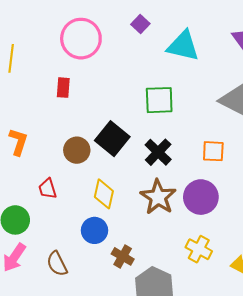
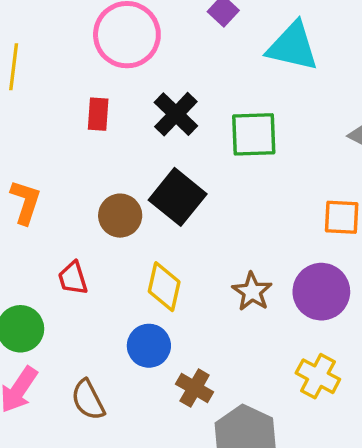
black cross: (158, 152) -> (176, 114), moved
brown star: (158, 197) -> (252, 292), size x0.7

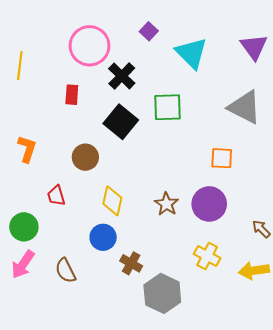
cyan triangle: (293, 46) -> (191, 53), turned 32
black cross: (176, 114) -> (122, 76), moved
black square: (178, 197) -> (121, 122), moved

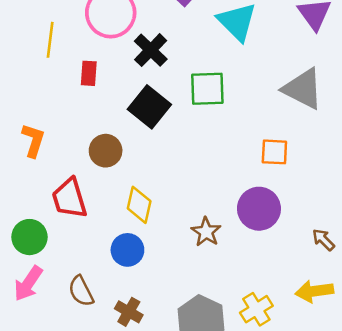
yellow line: (20, 66) -> (50, 40), moved
red trapezoid: (56, 196) -> (69, 198), size x1.6
brown star: (167, 204) -> (206, 232), moved
yellow cross: (207, 256) -> (256, 309), moved, turned 30
brown cross: (131, 263) -> (129, 312), moved

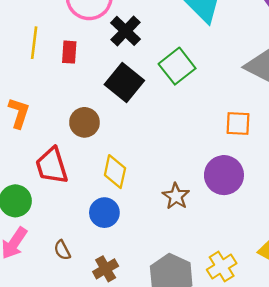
yellow line: (50, 40) -> (34, 43), moved
green square: (207, 89) -> (177, 66), turned -36
brown semicircle: (81, 291) -> (62, 250), size x0.7
brown cross: (129, 312) -> (106, 269), turned 30

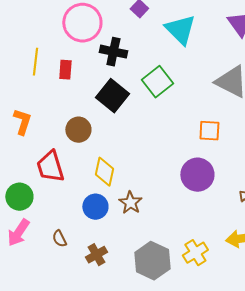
black cross: (126, 31) -> (113, 52), turned -32
brown star: (176, 196) -> (130, 203), moved

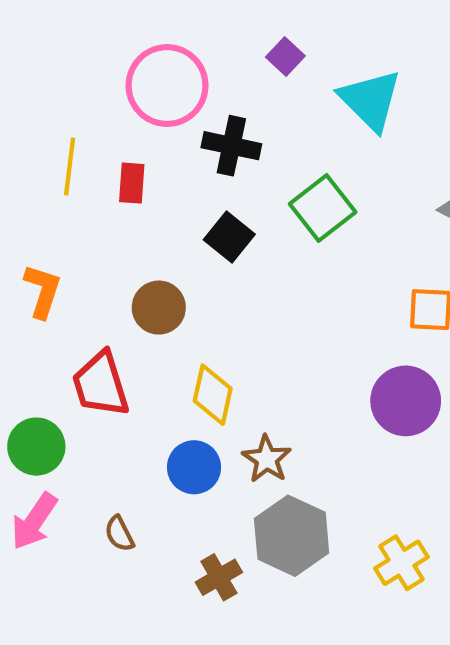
black square: (112, 96) -> (229, 237), size x0.7
brown cross: (96, 255) -> (219, 577), moved
gray hexagon: (152, 261) -> (292, 536), moved

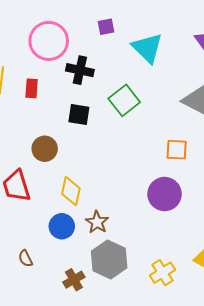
purple square: (285, 57) -> (106, 27), turned 36
black square: (229, 237) -> (79, 114), turned -30

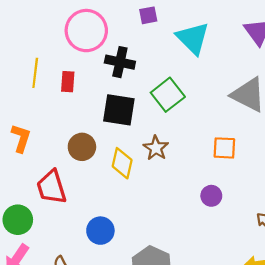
black square: (79, 114) -> (119, 110), size x1.4
yellow diamond: (71, 191) -> (122, 163), moved
purple circle: (165, 194) -> (211, 196), size x0.6
brown star: (97, 222) -> (156, 148), moved

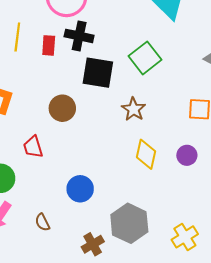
black cross: (120, 62) -> (79, 36), moved
yellow diamond: (122, 163) -> (146, 154), moved
red trapezoid: (51, 187) -> (33, 147), size x0.7

